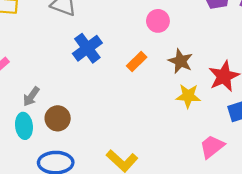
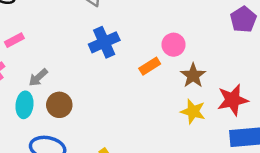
pink circle: (158, 21) -> (174, 45), moved

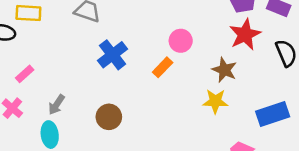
brown star: (193, 75) -> (224, 70), moved
red star: (233, 100) -> (245, 34), moved
brown circle: (59, 105) -> (109, 117), moved

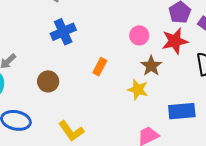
pink circle: (181, 41) -> (139, 35), moved
orange rectangle: (163, 67) -> (100, 67), moved, turned -30

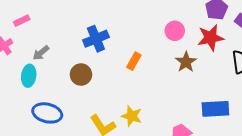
blue cross: (63, 32) -> (96, 39), moved
yellow star: (138, 90) -> (132, 116), moved

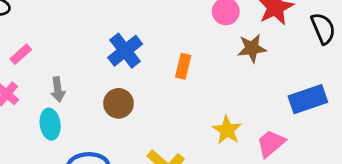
gray arrow: (41, 53) -> (58, 90), turned -42
brown star: (186, 62) -> (252, 48), turned -30
yellow star: (132, 116) -> (227, 130), moved, turned 30

